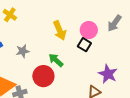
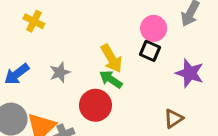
yellow arrow: (60, 30) -> (111, 58), moved
purple star: (108, 74) -> (190, 73), moved

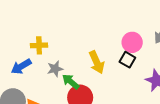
yellow cross: (34, 21) -> (39, 45), moved, turned -35
green arrow: (111, 79) -> (71, 82), moved

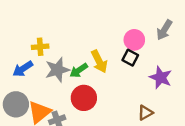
gray star: (55, 69) -> (57, 70), size x1.5
green arrow: (71, 82) -> (79, 70), moved, turned -72

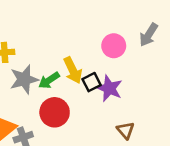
black square: (130, 58) -> (92, 82), moved, turned 35
purple star: (161, 77) -> (109, 88), moved
brown triangle: (145, 113) -> (125, 130), turned -42

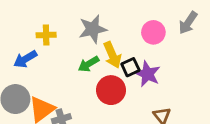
gray star: (24, 79) -> (93, 29), moved
red circle: (55, 112) -> (111, 90), moved

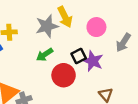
gray arrow: (188, 23) -> (123, 43), moved
yellow arrow: (112, 55) -> (65, 17), moved

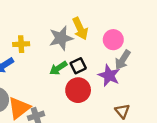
gray arrow: (123, 43) -> (123, 60), moved
black square: (79, 56) -> (78, 66), moved

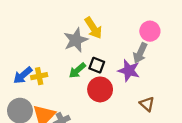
pink circle: (113, 40) -> (150, 31), moved
yellow cross: (21, 44) -> (39, 76), moved
black square: (78, 66) -> (97, 65), turned -35

